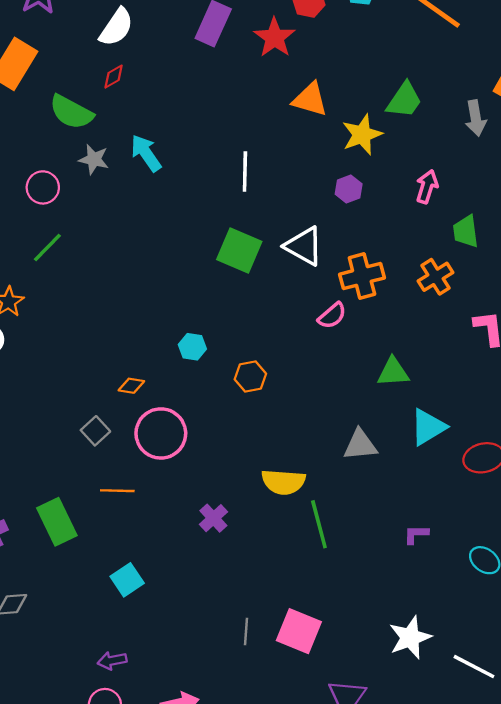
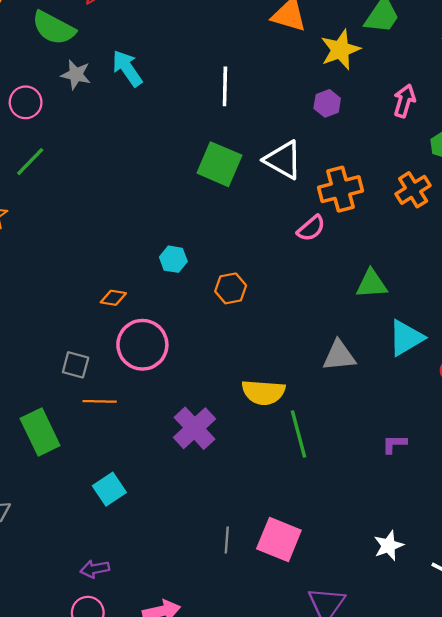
gray square: (95, 431) -> (76, 365), moved, turned -32
purple cross: (213, 518) -> (194, 428), size x1.5
white star: (410, 638) -> (389, 546), size x0.7

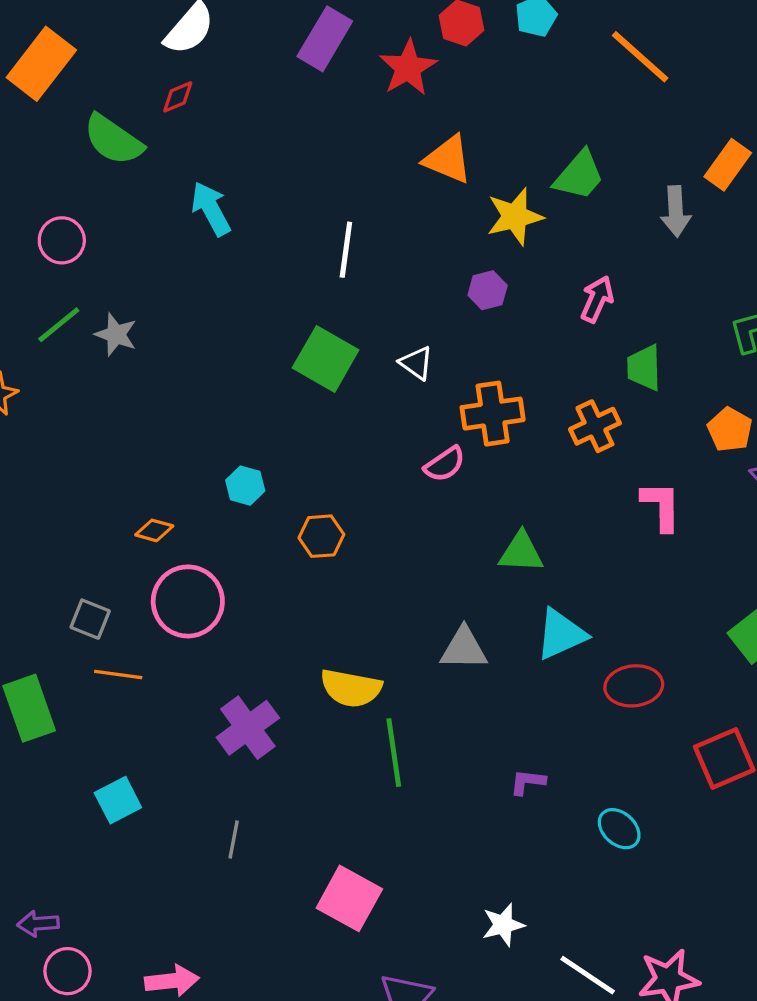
gray star: (76, 75) -> (116, 334), moved
white triangle: (283, 160) -> (416, 363), size x0.6
gray line: (227, 540) -> (234, 840), moved
purple arrow: (95, 569) -> (38, 924), moved

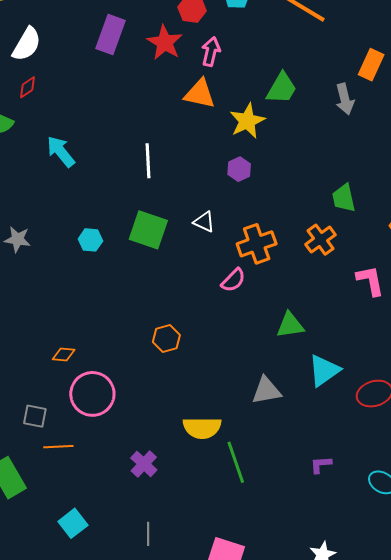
pink arrow: (597, 299) -> (211, 52), moved
cyan hexagon: (245, 486) -> (90, 240), moved
purple cross: (248, 728) -> (144, 464), size x0.7

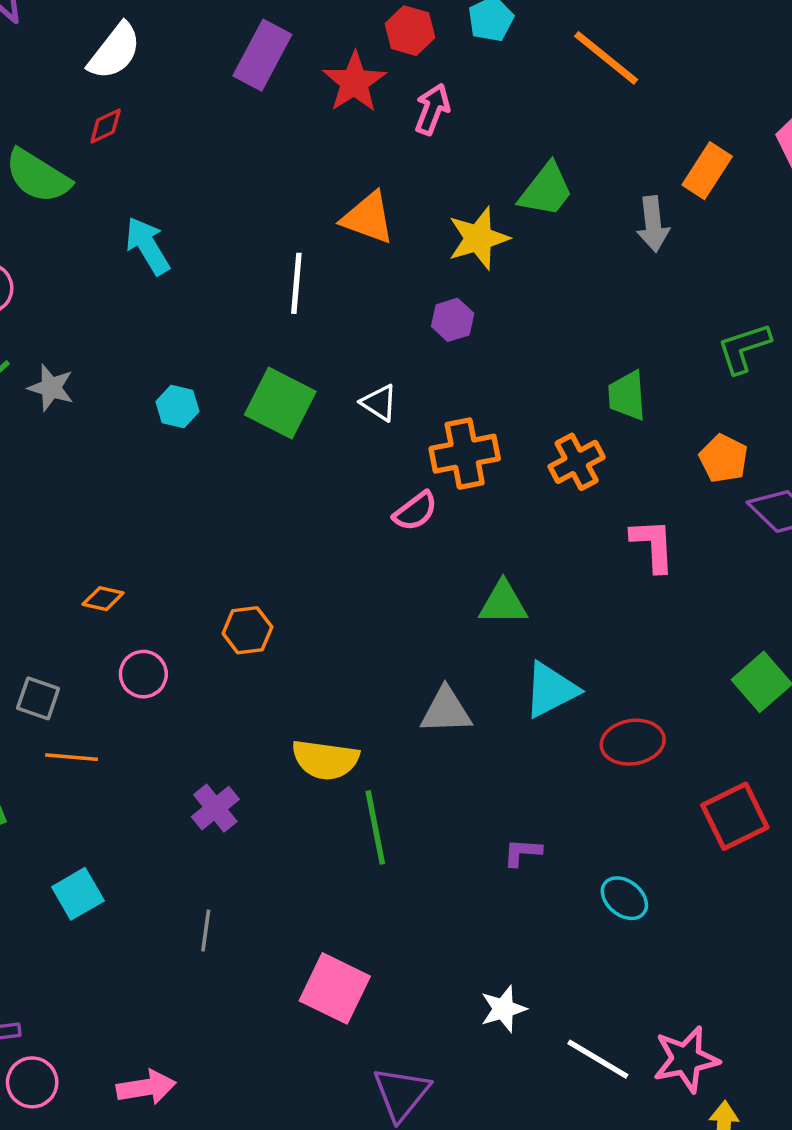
orange triangle: (200, 94) -> (368, 218), moved
orange hexagon: (166, 339) -> (247, 630), moved
pink circle: (92, 394) -> (143, 674), size x0.6

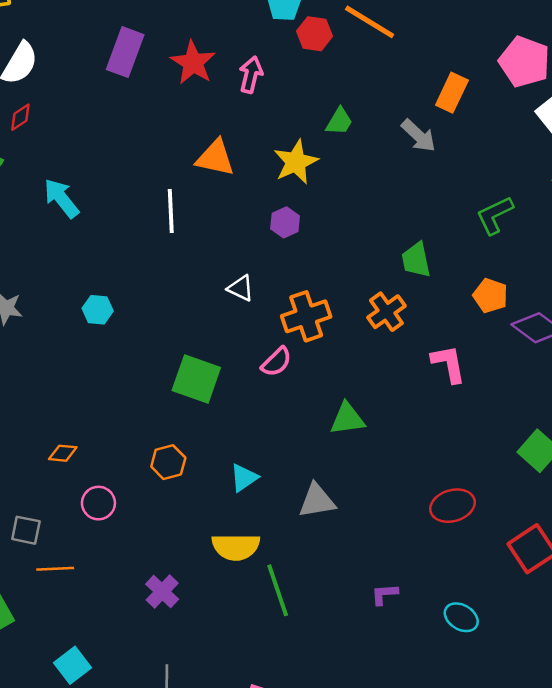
red hexagon: (410, 31) -> (314, 34), moved
green trapezoid: (546, 190) -> (339, 121), size x0.7
gray arrow: (653, 224) -> (419, 136), turned -33
green square: (280, 403) -> (196, 379), moved
cyan triangle: (551, 690) -> (244, 478), moved, size x0.7

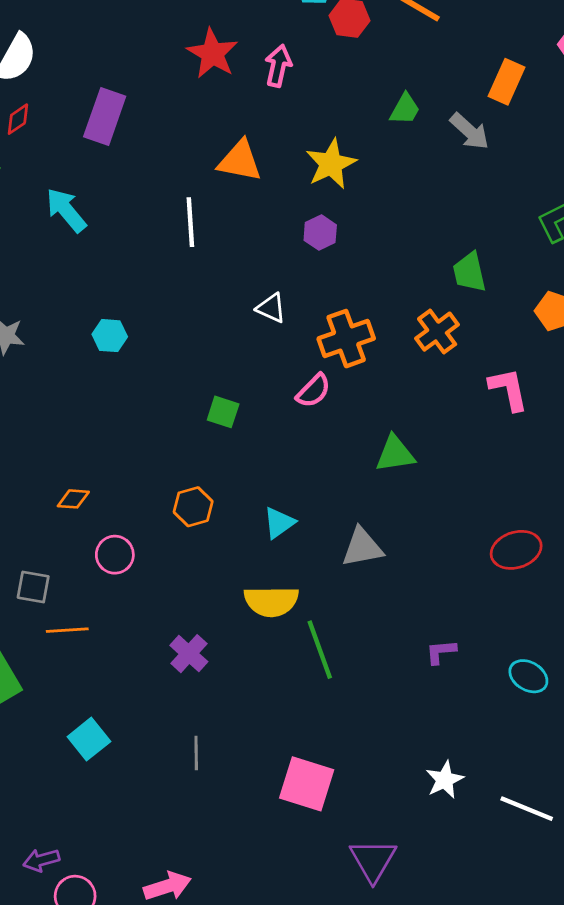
purple rectangle: (125, 52) -> (105, 116), moved
green trapezoid: (339, 121) -> (405, 109), moved
green square: (196, 379) -> (223, 412), size x0.6

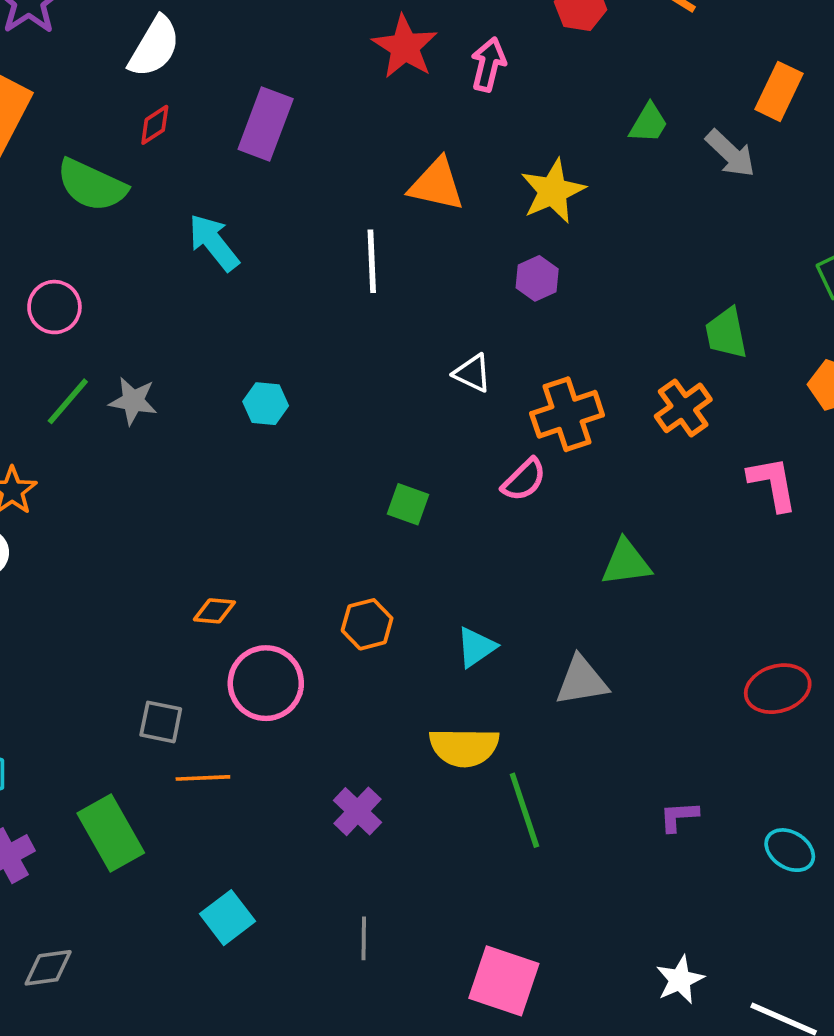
pink circle: (115, 555) -> (266, 683), size x1.5

